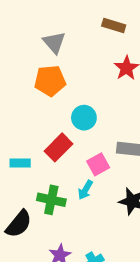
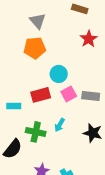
red rectangle: (58, 147) -> (41, 95), turned 30
pink square: (98, 164) -> (69, 94), moved

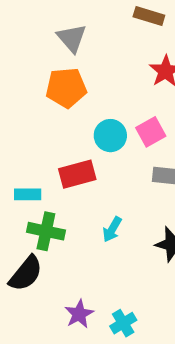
pink square: (69, 94) -> (151, 132), moved
green cross: (36, 132) -> (46, 231), moved

